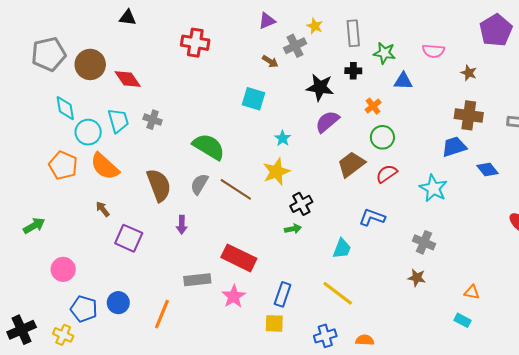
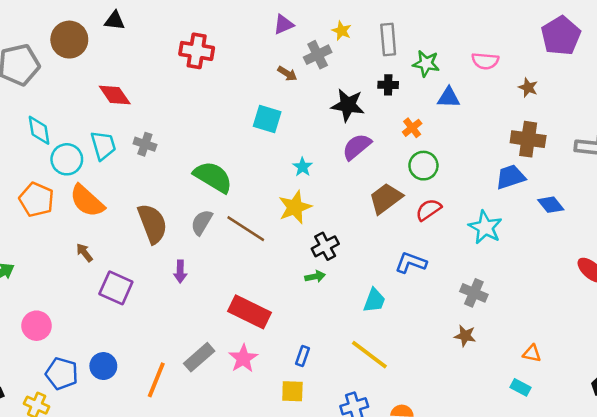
brown circle: (90, 64) -> (69, 40), moved
gray rectangle: (197, 280) -> (199, 357), moved, turned -35
blue rectangle: (283, 294) -> (302, 356), size x0.7

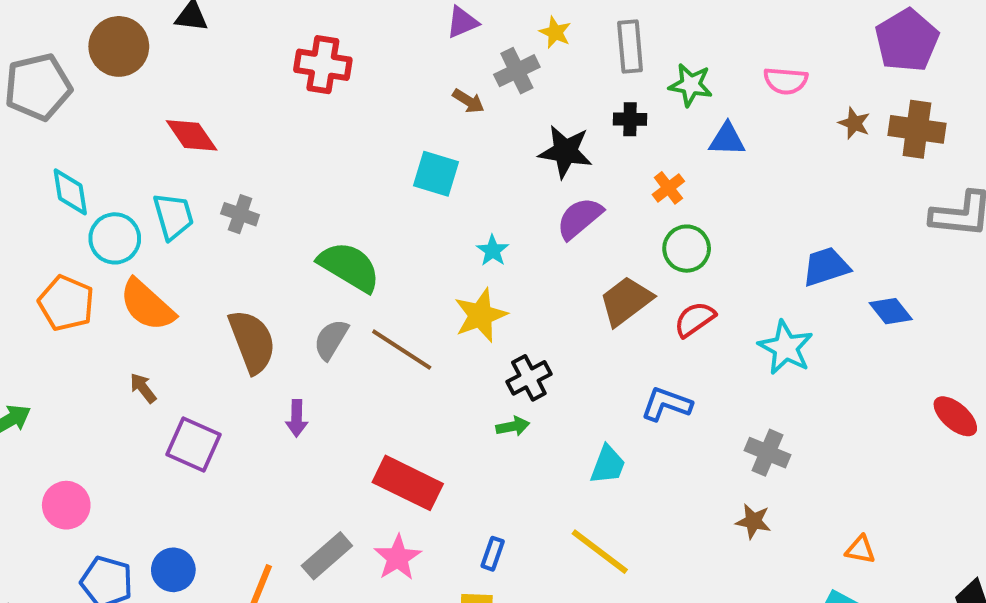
brown cross: (528, 139) -> (917, 129), moved

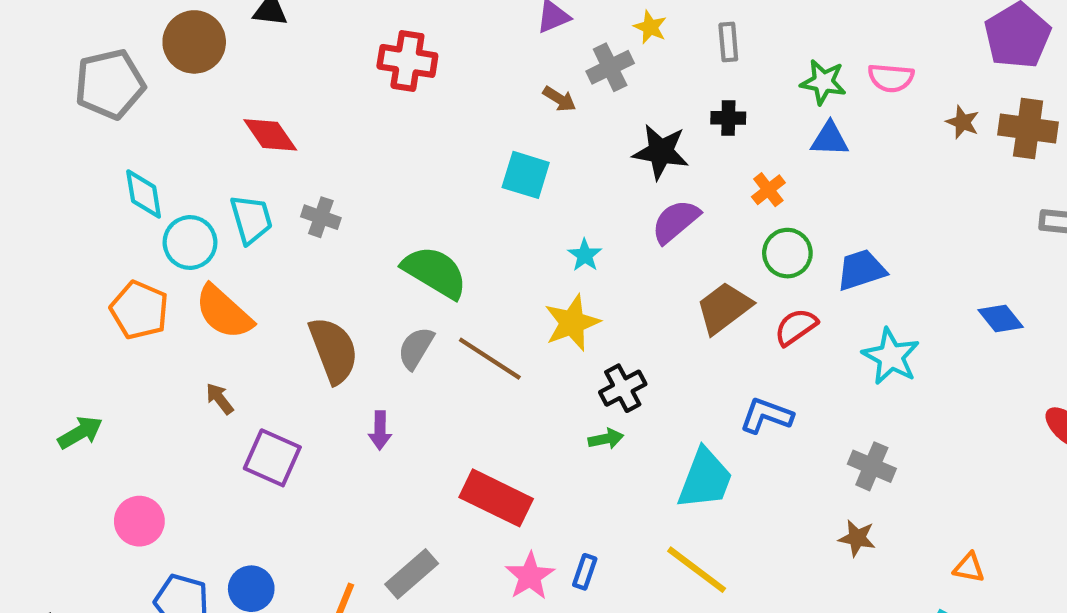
gray rectangle: (630, 46) -> (728, 42), size x0.7
green star: (691, 85) -> (823, 82), moved
blue trapezoid: (826, 267) -> (861, 270), moved
cyan trapezoid: (608, 465) -> (705, 479), size x1.5
pink star: (398, 558) -> (530, 576), moved

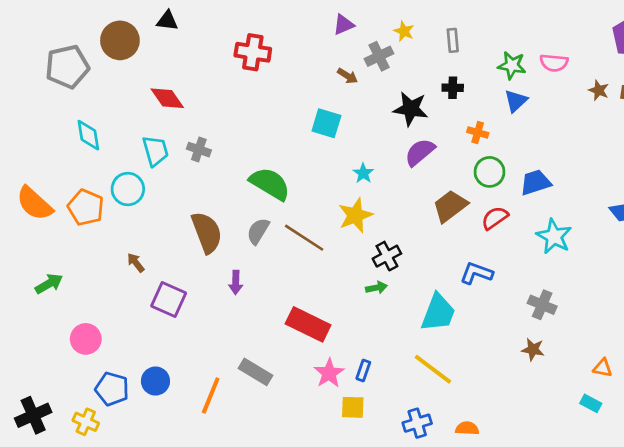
blue triangle: (830, 139) -> (516, 101), turned -45
orange cross: (768, 190) -> (478, 132), turned -36
cyan circle: (190, 242) -> (128, 189), moved
orange semicircle: (224, 312) -> (34, 203), moved
gray rectangle: (412, 574) -> (255, 372), turned 72

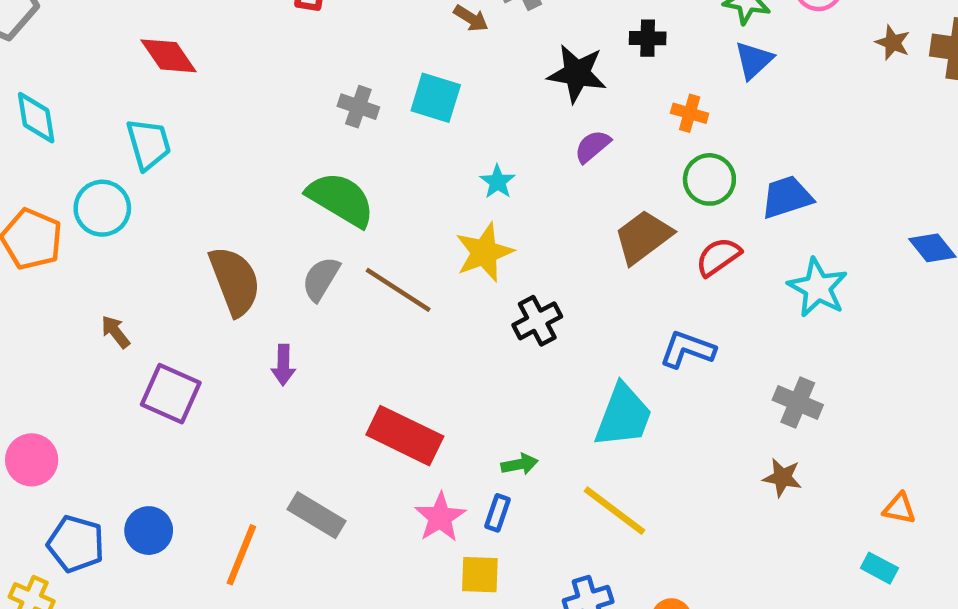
gray cross: (199, 150) -> (358, 107), moved
purple semicircle: (420, 152) -> (592, 146), size x0.7
green arrow: (376, 288) -> (520, 464), moved

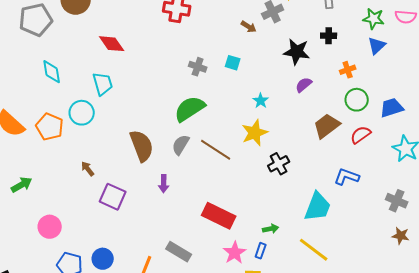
cyan square: (436, 98) -> (233, 63), size x0.7
orange cross: (690, 113) -> (348, 70), turned -35
green semicircle: (341, 199) -> (190, 109), turned -64
brown star: (782, 478) -> (401, 236), moved

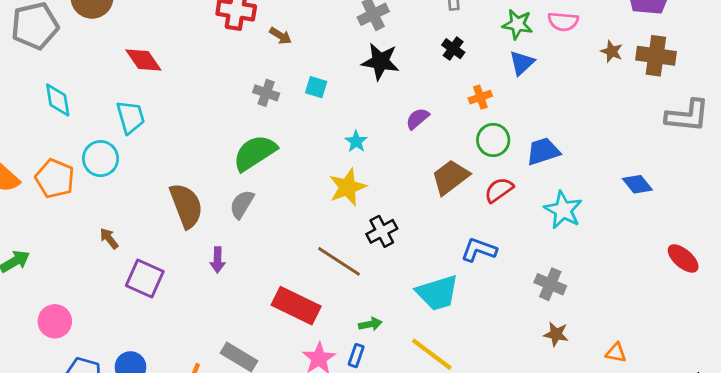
brown arrow: (249, 27) -> (280, 36), moved
black cross: (329, 36) -> (453, 49), turned 35
black star: (297, 52) -> (380, 61), moved
brown line: (216, 150) -> (339, 261), moved
cyan trapezoid: (318, 207) -> (437, 293), turned 52

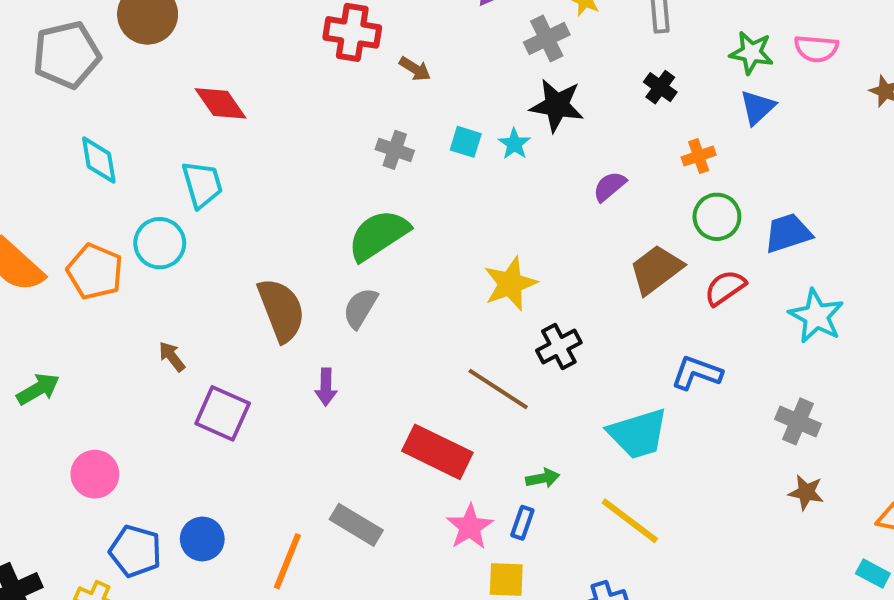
cyan star: (356, 141) -> (514, 144), moved

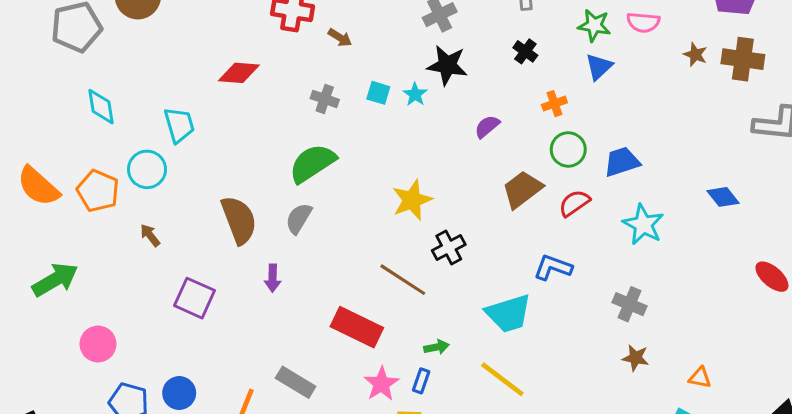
red diamond: (221, 103) -> (239, 73), moved, turned -51
brown arrow: (172, 357) -> (150, 235), moved
green arrow: (38, 389) -> (55, 280), size x1.4

